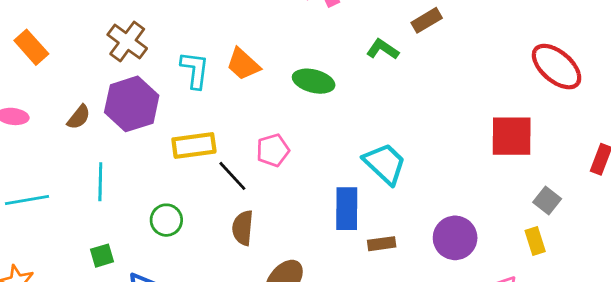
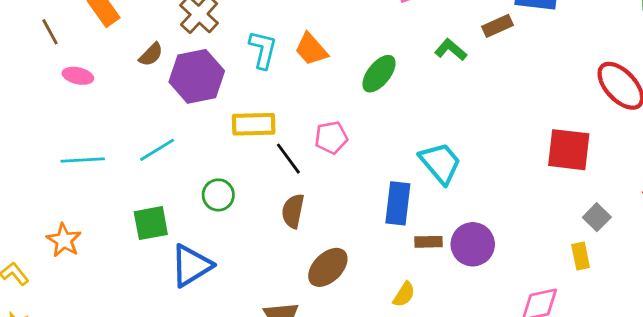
green ellipse: (314, 81) -> (379, 74), turned -72
brown semicircle: (79, 117) -> (151, 55), moved
cyan line: (100, 182) -> (157, 150), turned 51
purple circle: (455, 238) -> (473, 244), moved
green square: (102, 256) -> (151, 223), size x1.5

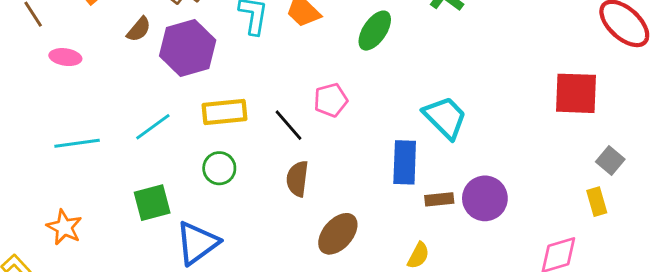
yellow rectangle: (254, 124) -> (224, 112), moved

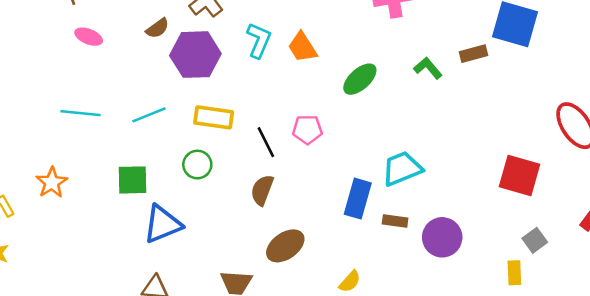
cyan trapezoid: (445, 117) -> (402, 169), turned -81
purple circle: (485, 198) -> (442, 237), moved
brown rectangle: (439, 199) -> (395, 221), moved

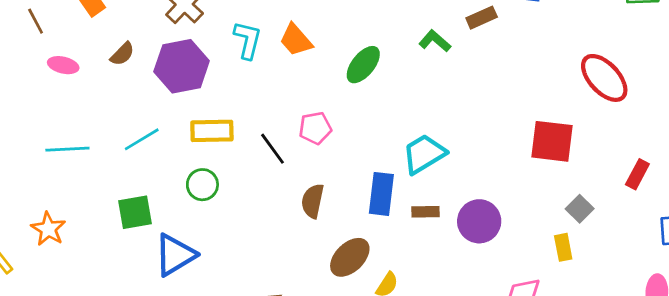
brown semicircle: (157, 28) -> (122, 54), moved
brown semicircle: (262, 190) -> (313, 201), moved
brown ellipse: (285, 246) -> (350, 257), moved

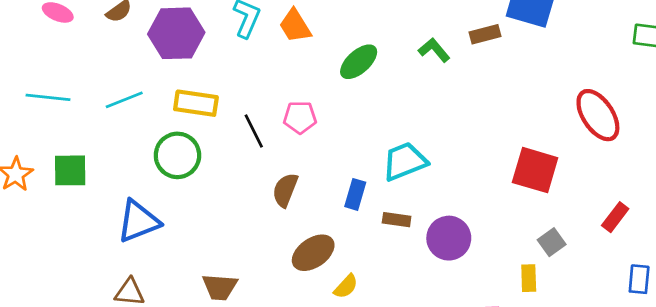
green circle: (202, 185) -> (177, 155), size x1.4
blue rectangle: (381, 194) -> (355, 194), size x0.7
green square: (135, 212) -> (70, 170), moved

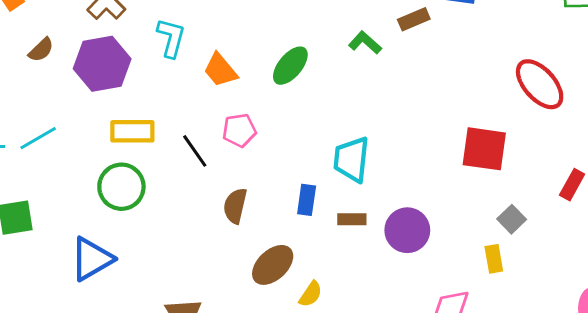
orange trapezoid: (295, 26) -> (220, 70), moved
cyan line: (124, 100) -> (38, 138), moved
cyan trapezoid: (405, 161) -> (351, 159), turned -54

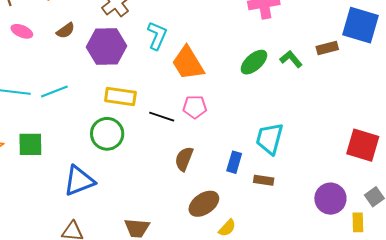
green ellipse: (290, 66) -> (254, 62), moved
orange trapezoid: (220, 70) -> (188, 63), size x1.4
black line: (195, 151) -> (162, 117), turned -45
purple circle: (407, 230) -> (330, 199), moved

